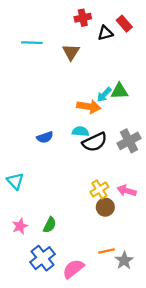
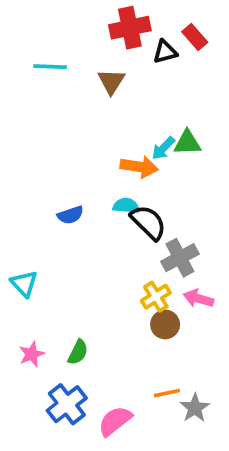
red cross: (83, 18) -> (130, 28), size x1.5
gray cross: (129, 141) -> (180, 258), moved
black semicircle: (95, 142) -> (148, 222), turned -110

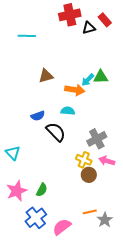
brown triangle: (111, 81) -> (46, 76), moved, turned 42
black semicircle: (148, 222) -> (56, 132), moved
yellow cross: (156, 297) -> (84, 160), turned -35
pink star: (32, 354) -> (17, 191), size x1.5

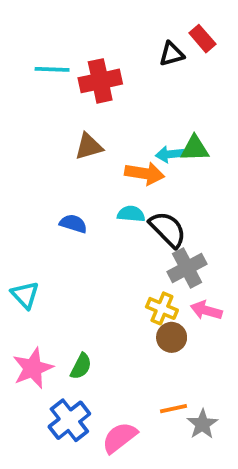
red cross: (70, 15) -> (100, 81), moved
cyan arrow: (88, 80) -> (170, 154), turned 40
blue semicircle: (38, 116) -> (73, 224), turned -144
black semicircle: (56, 132) -> (168, 229), moved

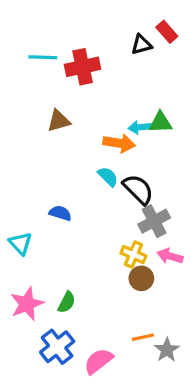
brown triangle: (89, 147) -> (59, 121), moved
cyan semicircle: (131, 214) -> (108, 177), turned 40
blue semicircle: (73, 224) -> (60, 213), moved

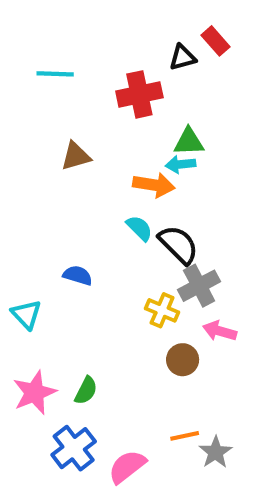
red cross: (83, 67) -> (139, 94), moved
green triangle: (160, 122) -> (189, 142), moved
yellow cross: (133, 254) -> (162, 310), moved

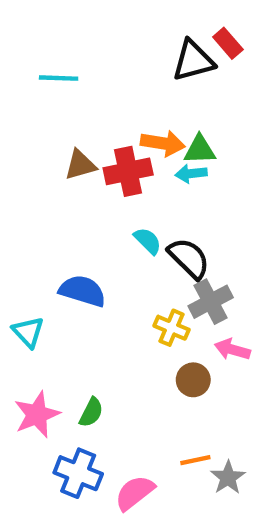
black triangle: (183, 57) -> (193, 61), size x1.5
red cross: (139, 94) -> (128, 171), moved
orange arrow: (154, 185) -> (163, 143), moved
blue semicircle: (78, 275) -> (82, 291), size x1.5
blue cross: (74, 448) -> (78, 473), turned -30

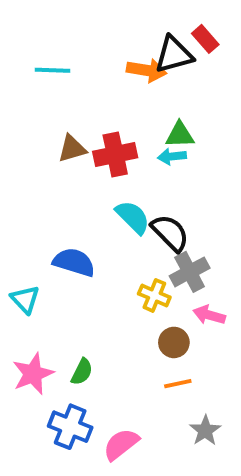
orange arrow: (163, 143) -> (146, 70), moved
cyan semicircle: (148, 241) -> (133, 217), size x1.4
orange line: (195, 460) -> (178, 384), moved

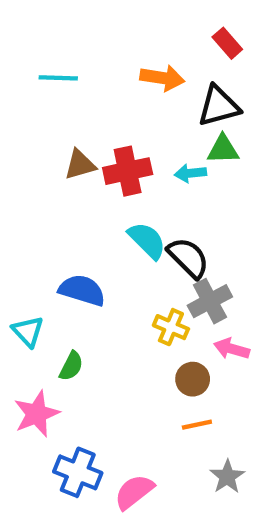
black triangle: (174, 55) -> (219, 106), moved
green triangle: (180, 135) -> (223, 149), moved
green semicircle: (82, 372) -> (71, 366), moved

